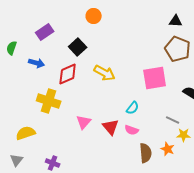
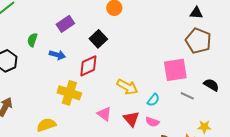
yellow arrow: (105, 73) -> (127, 87), moved
gray line: (173, 120) -> (187, 96), moved
pink triangle: (84, 122) -> (104, 114), turned -35

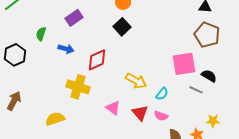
black square: (98, 39) -> (122, 27), moved
black semicircle: (211, 85) -> (209, 76), moved

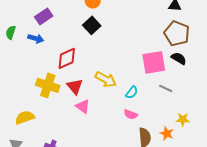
blue arrow: (66, 49) -> (36, 38), moved
black semicircle: (209, 76) -> (179, 58), moved
red triangle: (140, 113) -> (75, 86), moved

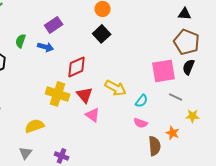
black semicircle: (179, 58) -> (189, 67), turned -98
yellow star: (183, 119) -> (193, 116), moved
orange star: (167, 133) -> (173, 133), moved

